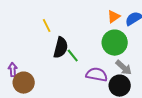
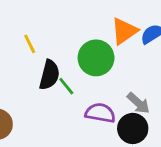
orange triangle: (114, 17) -> (124, 31), size x1.5
green circle: (115, 43) -> (96, 58), moved

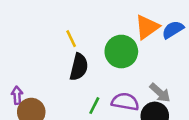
yellow line: (30, 44) -> (71, 39), moved
green line: (66, 86) -> (94, 106), moved, turned 66

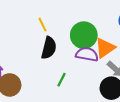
orange triangle: (147, 27) -> (105, 48), moved
purple semicircle: (125, 102) -> (87, 54), moved

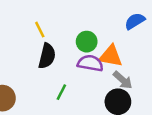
green circle: (84, 35) -> (87, 42), size x0.7
orange triangle: (105, 48) -> (111, 56), turned 45

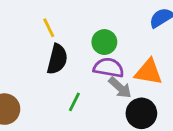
orange triangle: (111, 56) -> (149, 72), moved
gray arrow: (123, 80) -> (120, 88), moved

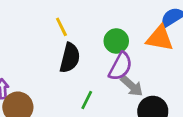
purple semicircle: (109, 68) -> (120, 66), turned 108
orange triangle: (149, 72) -> (160, 38), moved

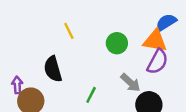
black semicircle: (70, 58) -> (53, 69), moved, turned 150
purple semicircle: (120, 66) -> (158, 62), moved

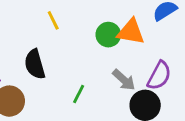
orange triangle: (155, 41) -> (131, 32), moved
purple semicircle: (158, 62) -> (159, 76), moved

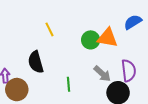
purple semicircle: (159, 76) -> (129, 71), turned -35
green line: (79, 94) -> (68, 84), turned -32

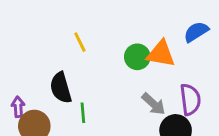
green line: (68, 84) -> (83, 113), moved

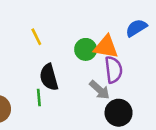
black semicircle: (61, 88) -> (49, 77), moved
purple semicircle: (190, 99) -> (113, 70), moved

